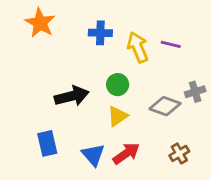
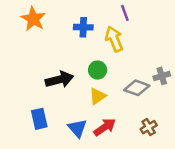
purple line: (171, 44) -> (125, 13), moved, turned 56

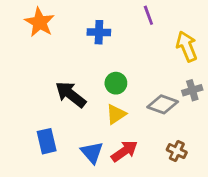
yellow arrow: (114, 39) -> (187, 46), moved
black arrow: (59, 80) -> (71, 94), turned -128
brown cross: (149, 127) -> (177, 151), turned -35

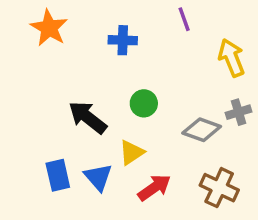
yellow triangle: (116, 114) -> (132, 152), moved
brown cross: (177, 151) -> (219, 188), size x1.5
blue triangle: (92, 152) -> (98, 177), moved

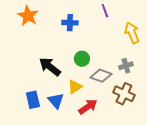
gray cross: (239, 112) -> (126, 66), moved
gray diamond: (202, 130) -> (101, 76), moved
brown cross: (219, 188) -> (124, 94), moved

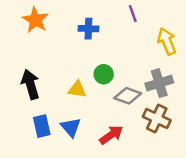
gray cross: (126, 66) -> (159, 83), size x1.5
black arrow: (50, 67) -> (30, 84), moved, turned 35
yellow triangle: (75, 87) -> (77, 89), moved, turned 42

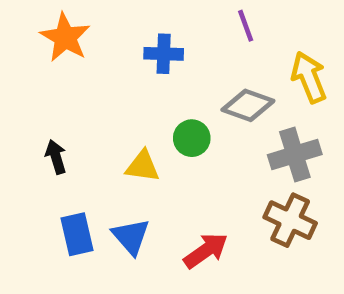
black arrow: (30, 84) -> (56, 157), size x0.6
gray diamond: (128, 96) -> (248, 105), moved

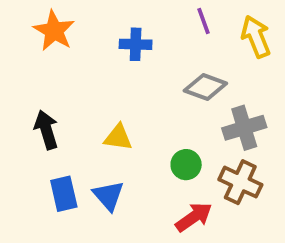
yellow arrow: (309, 77) -> (256, 37), moved
green circle: (192, 138) -> (186, 165), moved
black arrow: (56, 157) -> (46, 130), size x1.4
red arrow: (206, 251) -> (194, 217), moved

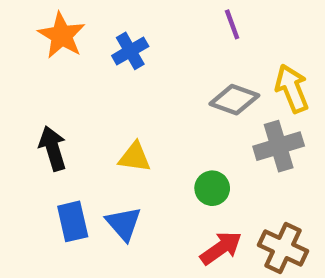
yellow arrow: (256, 37) -> (292, 89), moved
blue cross: (136, 44) -> (130, 51), moved, turned -32
brown cross: (240, 182) -> (283, 248), moved

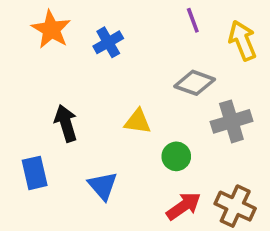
yellow arrow: (292, 89) -> (242, 40), moved
black arrow: (53, 148) -> (66, 123), moved
yellow triangle: (135, 157) -> (138, 121), moved
blue rectangle: (73, 221) -> (35, 173), moved

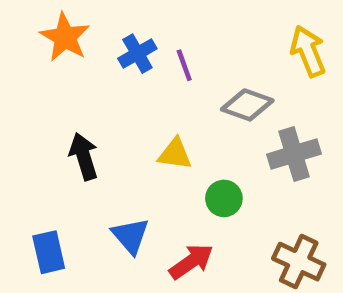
purple line: (193, 20) -> (184, 65), moved
blue rectangle: (35, 173) -> (49, 252), moved
red arrow: (184, 206) -> (191, 262), moved

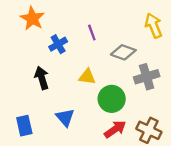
blue cross: (137, 54) -> (58, 44), moved
green circle: (224, 198) -> (112, 99), size x1.5
red arrow: (191, 262) -> (115, 129), moved

